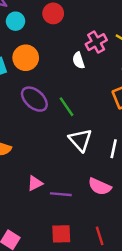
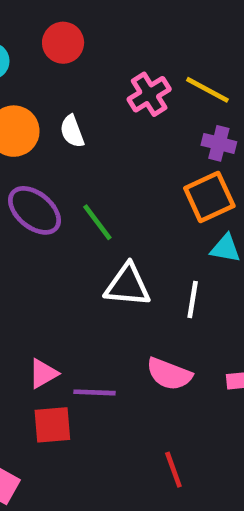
white semicircle: (78, 60) -> (72, 131), moved
white triangle: (80, 140) -> (127, 285), turned -40
red square: (61, 234) -> (52, 425), moved

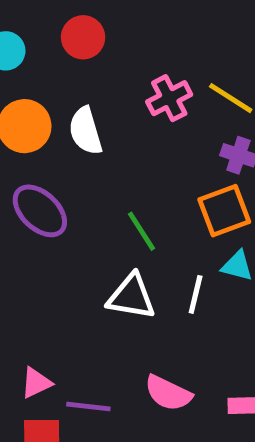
white semicircle: (72, 131) -> (85, 131), size x1.4
green line: (97, 222) -> (142, 231), moved
white line: (193, 300) -> (196, 294), moved

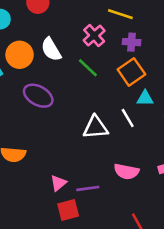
pink cross: (169, 98) -> (94, 36), moved
green line: (142, 231) -> (88, 68), moved
white line: (196, 294) -> (128, 118), turned -30

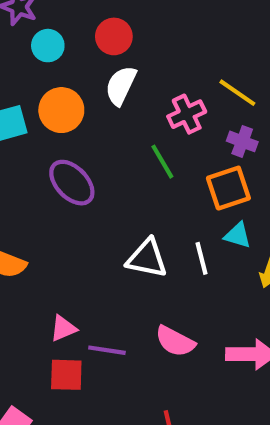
white semicircle: (51, 49) -> (121, 85), moved, turned 40

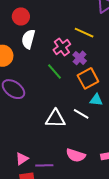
purple cross: (242, 141) -> (80, 58), moved, turned 32
white line: (201, 258) -> (81, 114), turned -35

